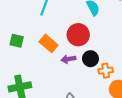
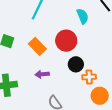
purple arrow: (68, 59) -> (42, 74), moved

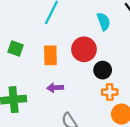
orange rectangle: (37, 46) -> (50, 55), turned 42
black circle: (76, 64) -> (103, 70), moved

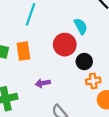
cyan semicircle: (104, 21) -> (81, 26), moved
orange rectangle: (50, 55) -> (23, 51), moved

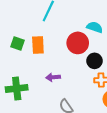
cyan semicircle: (81, 26) -> (95, 27), turned -49

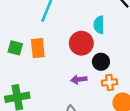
cyan semicircle: (95, 27) -> (99, 25), turned -105
purple arrow: (53, 77) -> (79, 79), moved

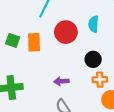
red circle: (81, 43) -> (66, 32), moved
purple arrow: (79, 79) -> (61, 81), moved

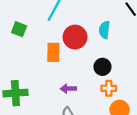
green square: (13, 40) -> (19, 29), moved
orange rectangle: (34, 42) -> (53, 52), moved

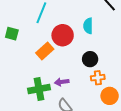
orange rectangle: (53, 52) -> (45, 51), turned 54
green cross: (15, 93) -> (39, 89), moved

